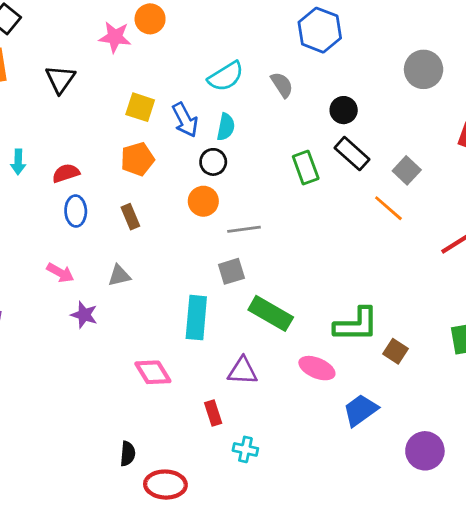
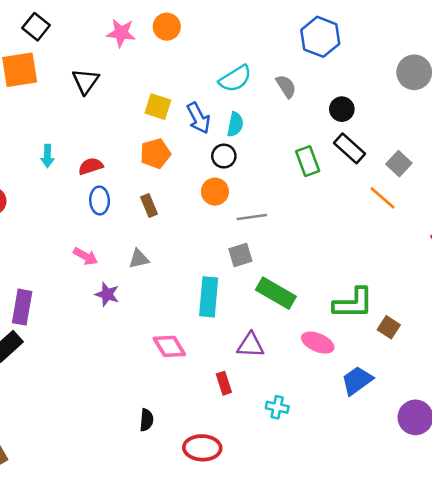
pink star: (115, 37) -> (121, 33), moved
cyan cross: (245, 449) -> (277, 407), moved
red ellipse: (165, 485) -> (202, 448), moved

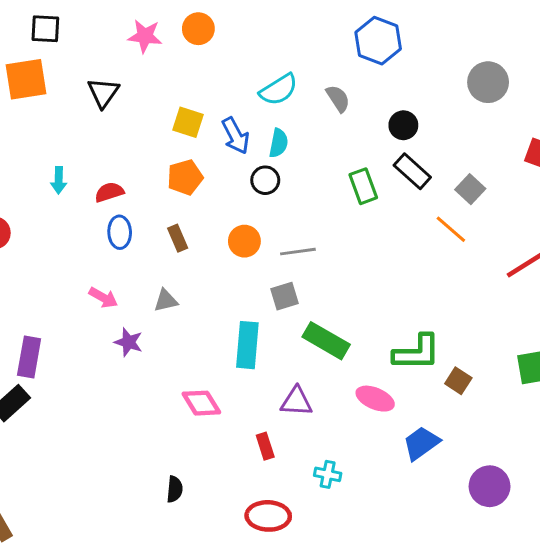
black square: (36, 27) -> (45, 29), turned -36
orange circle: (215, 192) -> (244, 241), moved
red ellipse: (202, 448) -> (268, 516), moved

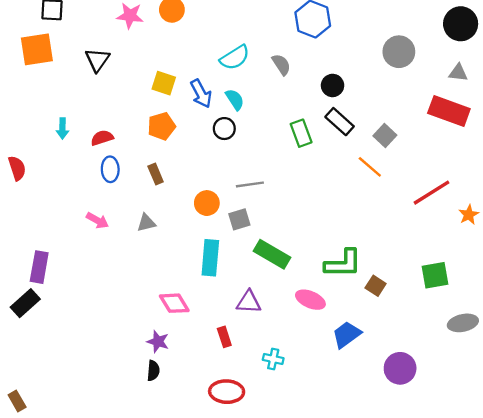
cyan semicircle: (279, 143) -> (235, 99), turned -45
orange circle: (244, 241) -> (207, 203), moved
purple star: (129, 342) -> (158, 342), moved

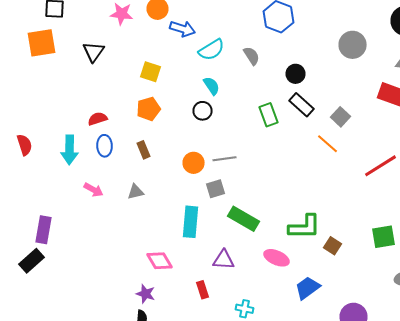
blue arrow: (201, 94) -> (182, 29), moved, turned -45
cyan arrow: (62, 129) -> (70, 150), moved, size x1.6
orange circle: (207, 203) -> (194, 163), moved

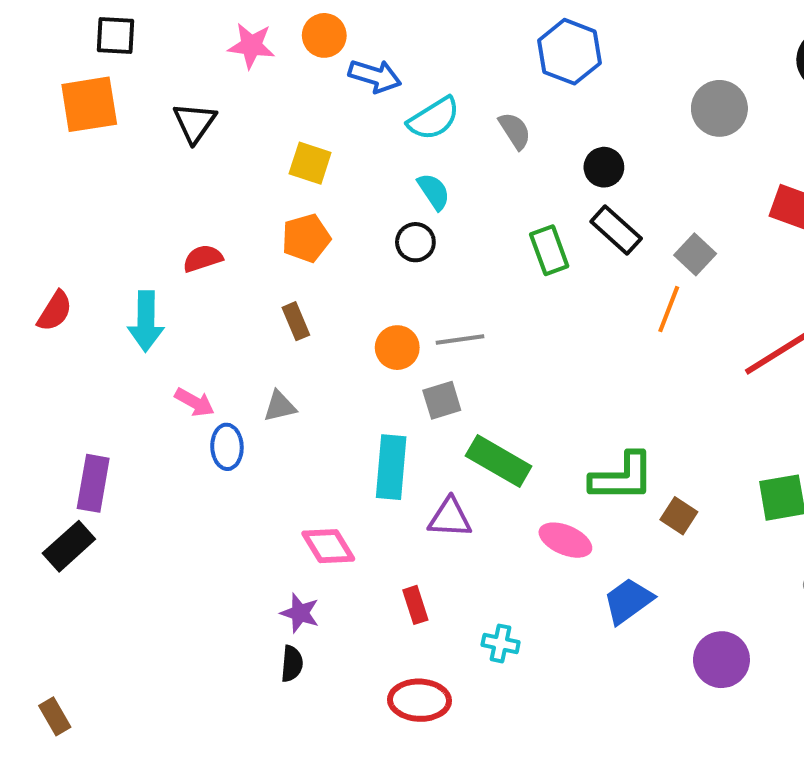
orange line: (328, 144) -> (669, 309), turned 70
red semicircle: (24, 145) -> (55, 311), turned 50
blue ellipse: (104, 146) -> (227, 447), moved
purple triangle: (224, 260) -> (450, 518), moved

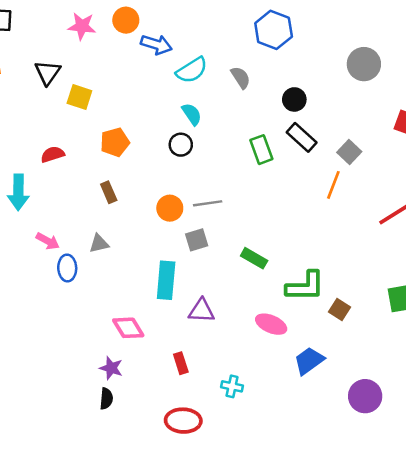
yellow square: (310, 163) -> (79, 97), moved
green rectangle: (499, 461) -> (254, 258), moved, size x0.7

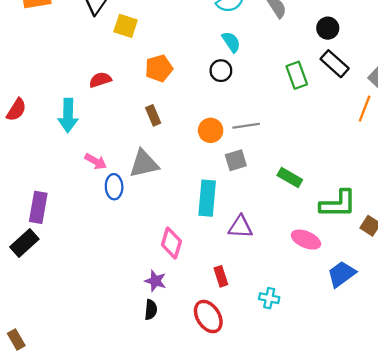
gray triangle: (99, 244) -> (144, 164), size x1.6
pink diamond: (128, 328) -> (171, 243), turned 48
red ellipse: (183, 421) -> (208, 317), moved, turned 56

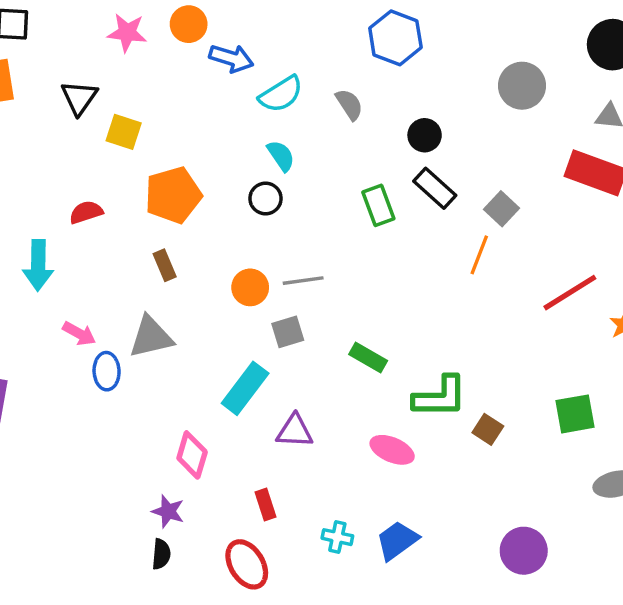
orange pentagon: (159, 68) -> (173, 195), size x1.4
cyan rectangle: (207, 198) -> (245, 388), turned 32
blue trapezoid: (342, 274) -> (397, 540), moved

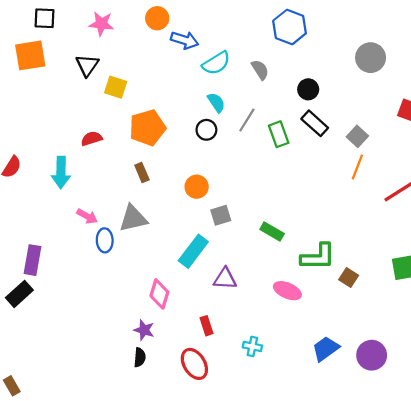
pink star: (127, 33) -> (101, 24), moved
orange line: (479, 255) -> (357, 167), moved
gray line: (303, 281) -> (247, 120), moved, turned -50
blue trapezoid: (397, 540) -> (326, 349), moved

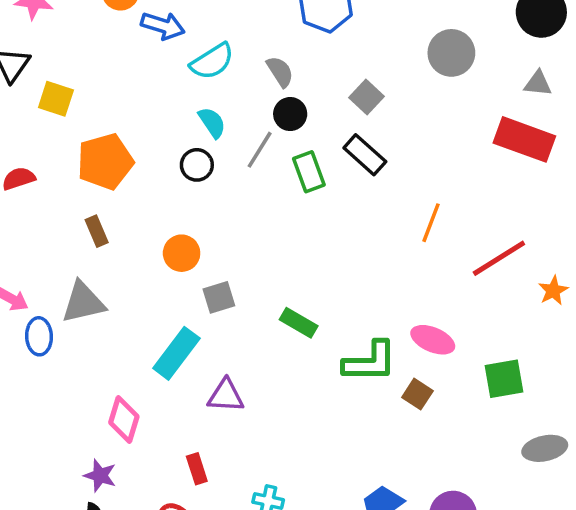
black circle: (308, 89) -> (290, 114), moved
gray square: (357, 136) -> (367, 97), moved
pink ellipse: (287, 291) -> (433, 340), moved

